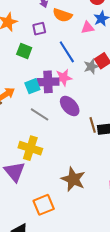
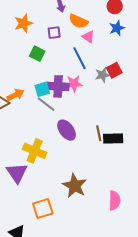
pink triangle: (88, 28) -> (88, 37), moved, turned 40
purple ellipse: (70, 106) -> (67, 130), moved
gray line: (40, 114) -> (46, 104), moved

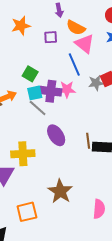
pink triangle: (88, 37) -> (85, 44), size x1.5
green square: (37, 54) -> (30, 74), moved
yellow cross: (35, 151) -> (23, 154), turned -30

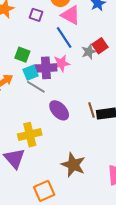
purple square: (51, 37) -> (36, 15), turned 32

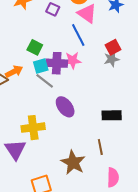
gray star: (89, 52) -> (112, 59), moved
brown line: (91, 110) -> (100, 147), moved

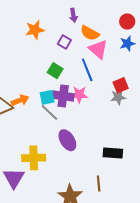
green square: (35, 47) -> (55, 71), moved

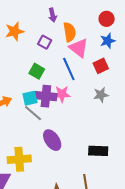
orange semicircle: (90, 33) -> (70, 32), turned -126
red square: (121, 85) -> (101, 66), moved

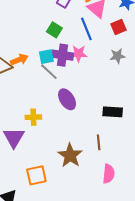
yellow cross: (19, 159) -> (33, 117), size x0.7

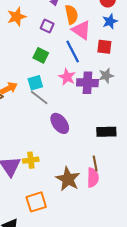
red square: (118, 27) -> (104, 47), turned 35
pink star: (79, 54) -> (67, 77), turned 30
purple cross: (62, 55) -> (87, 83), moved
yellow cross: (33, 117) -> (31, 160), moved
pink semicircle: (109, 174) -> (93, 178), moved

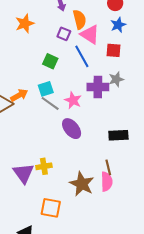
purple square: (47, 26) -> (64, 34), moved
pink star: (67, 77) -> (73, 100), moved
orange square: (36, 202) -> (51, 208), turned 30

